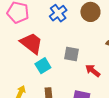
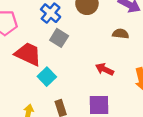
gray square: (71, 54) -> (59, 38), moved, turned 35

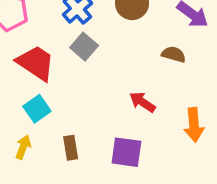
cyan square: (47, 77) -> (37, 109), moved

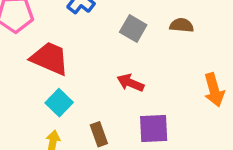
gray square: (84, 47) -> (133, 29), moved
red arrow: (142, 102) -> (131, 83), moved

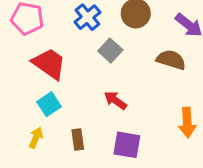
brown semicircle: (182, 25) -> (171, 60), size x1.4
gray square: (133, 29) -> (110, 50), moved

